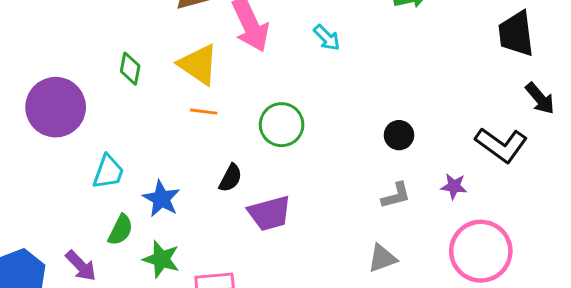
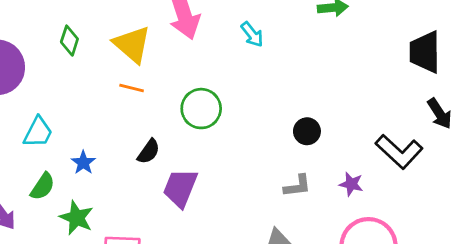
blue star: (161, 199) -> (83, 163), size x0.7
purple trapezoid: (270, 213) -> (180, 188), turned 120

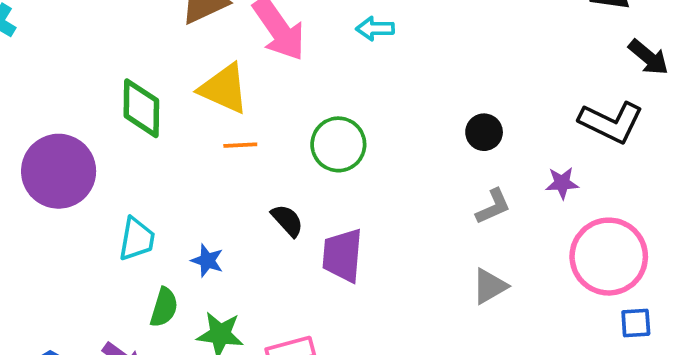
cyan arrow: (252, 34) -> (375, 29), turned 144
green diamond: (69, 41) -> (141, 108), size x1.5
black semicircle: (149, 151) -> (287, 221), turned -60

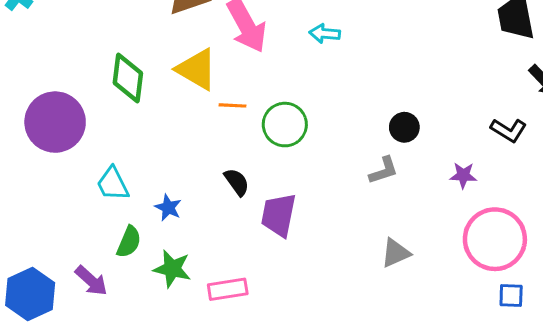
black L-shape: (611, 122) -> (509, 130), size x0.7
orange line: (240, 145) -> (232, 105), moved
gray L-shape: (493, 207) -> (384, 170), moved
cyan trapezoid: (137, 239) -> (113, 184), turned 138

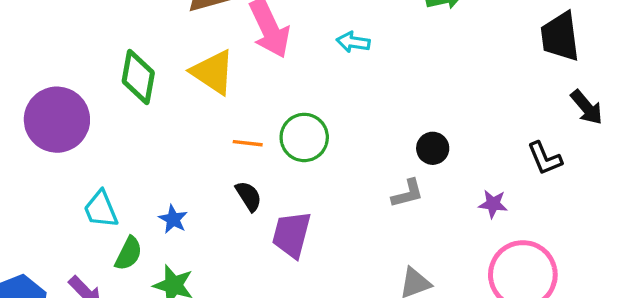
orange line: (232, 105) -> (248, 143), moved
black L-shape: (509, 130) -> (545, 158), turned 32
cyan trapezoid: (113, 184) -> (101, 209), moved

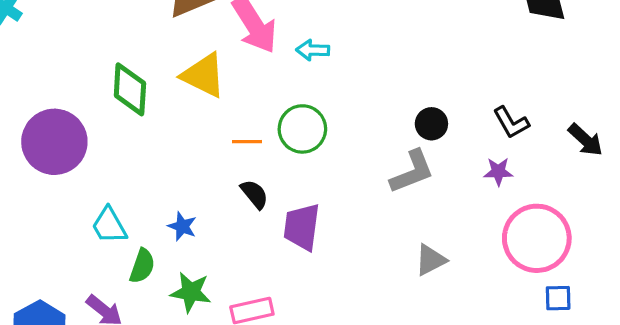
cyan arrow: (353, 42) -> (313, 50), moved
black arrow: (587, 107) -> (585, 140), moved
black L-shape: (545, 158) -> (511, 122), moved
gray L-shape: (407, 193) -> (412, 172), size x1.4

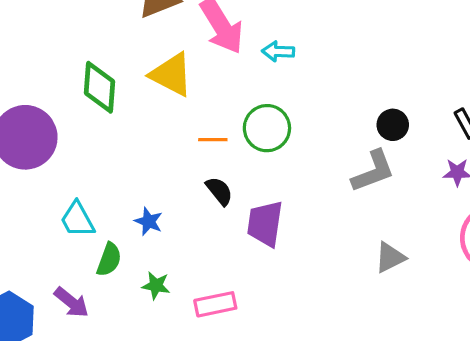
green star: (191, 292) -> (156, 286), size x0.7

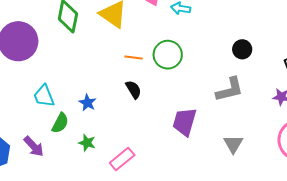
black circle: (393, 125) -> (242, 49), moved
purple trapezoid: (265, 224) -> (185, 122), moved
gray triangle: (390, 257) -> (233, 144), turned -40
pink rectangle: (215, 304) -> (122, 159), turned -35

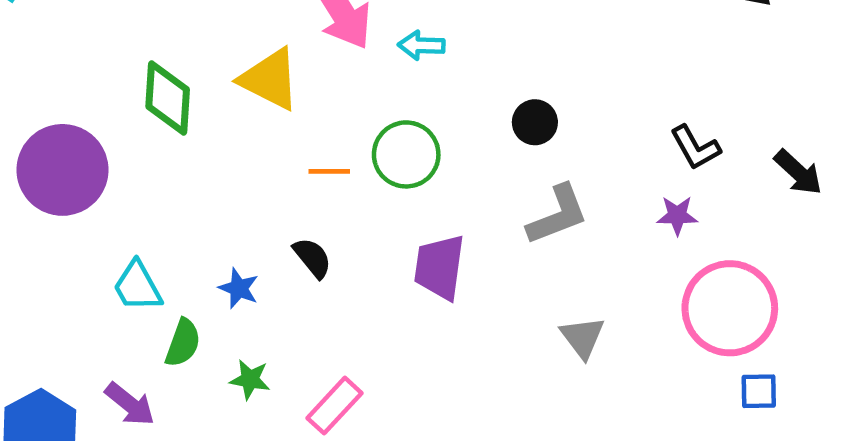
black circle: (242, 49) -> (535, 122), moved
black semicircle: (133, 90) -> (312, 258), moved
purple trapezoid: (185, 122) -> (440, 267), moved

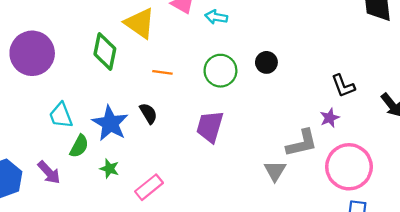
green diamond: (168, 98) -> (105, 51), moved
green circle: (406, 154) -> (220, 71), moved
gray L-shape: (558, 215) -> (302, 143), moved
purple star: (677, 215) -> (330, 118), turned -30
blue star: (239, 288) -> (110, 123), size x1.8

